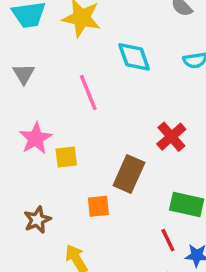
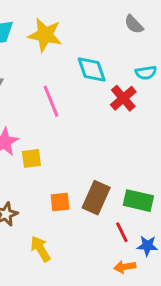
red cross: (171, 137) -> (123, 98), moved
brown rectangle: (129, 174) -> (96, 198), moved

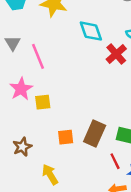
pink line: (51, 101) -> (38, 56), moved

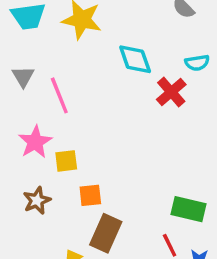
brown rectangle: (95, 133) -> (106, 233), moved
orange square: (66, 137) -> (90, 195), moved
brown star: (22, 147) -> (37, 201), moved

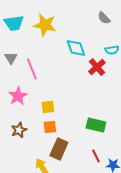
yellow square: (66, 161) -> (48, 107), moved
green rectangle: (188, 209) -> (96, 125), moved

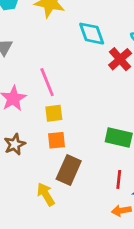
pink line: (32, 69) -> (47, 82), moved
red line: (96, 156) -> (119, 179), turned 32

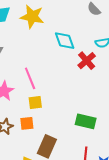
orange square: (57, 140) -> (27, 123), moved

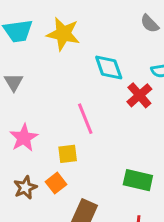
pink line: (30, 78) -> (85, 119), moved
orange square: (27, 123) -> (56, 183), turned -32

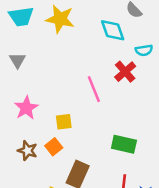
cyan diamond: (109, 67) -> (113, 30), moved
pink line: (85, 119) -> (94, 89), moved
brown star: (25, 187) -> (27, 151), turned -30

